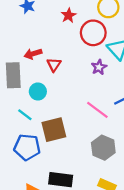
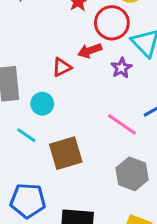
red arrow: (33, 54) -> (90, 51), moved
red triangle: (54, 65) -> (62, 67), turned 32
blue pentagon: (27, 147) -> (28, 201), moved

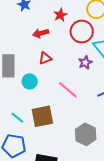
red arrow: (90, 51) -> (41, 33), moved
pink line: (122, 124) -> (68, 90), moved
cyan line: (26, 135) -> (17, 118), moved

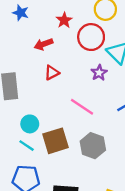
cyan circle: (30, 81) -> (30, 124), moved
gray hexagon: (86, 134) -> (93, 146), moved

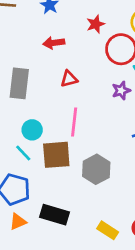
red arrow: (43, 44) -> (54, 43), moved
pink line: (82, 107) -> (74, 122), moved, turned 50

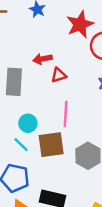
red star: (96, 24) -> (80, 24), size x1.6
red arrow: (54, 43) -> (43, 59), moved

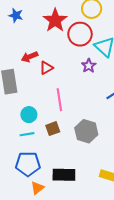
cyan line: (21, 145) -> (27, 134), turned -40
brown square: (51, 145) -> (53, 129), size x0.6

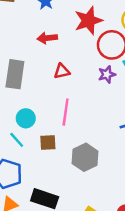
red arrow: (29, 57) -> (47, 38), moved
purple star: (89, 66) -> (107, 74), moved
cyan line: (27, 134) -> (17, 140), turned 40

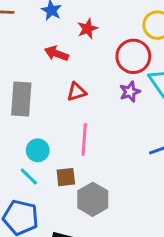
red star: (88, 21) -> (87, 29), moved, size x0.6
red arrow: (47, 38) -> (56, 54), turned 30
gray hexagon: (85, 157) -> (93, 199), moved

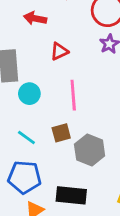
cyan circle: (38, 150) -> (29, 94), moved

